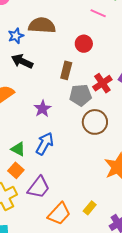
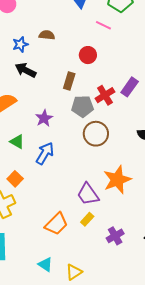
brown semicircle: (42, 25) -> (47, 35), size x0.6
green triangle: (18, 149) -> (17, 142), moved
purple trapezoid: (39, 187) -> (88, 194), moved, turned 105

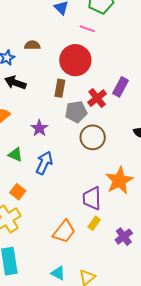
red circle: (88, 55) -> (75, 60), size x1.8
purple trapezoid: (88, 194) -> (92, 198), turned 40

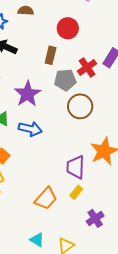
red circle: (75, 60) -> (68, 28), size x0.7
purple star: (39, 128) -> (28, 94), size x1.5
blue arrow: (44, 163) -> (30, 129), turned 75
purple cross: (124, 237) -> (95, 218), moved

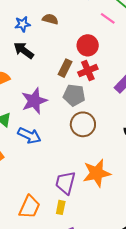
red cross: (87, 67) -> (88, 71), moved
yellow rectangle: (76, 192) -> (61, 207), turned -40
orange trapezoid: (46, 199) -> (30, 207), turned -30

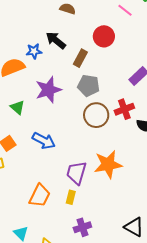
blue star: (23, 24) -> (34, 51), moved
black arrow: (24, 50) -> (56, 40), moved
red cross: (88, 71) -> (124, 109), moved
blue arrow: (29, 136) -> (44, 141), moved

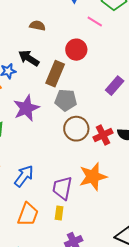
brown rectangle: (80, 58) -> (55, 74), size x1.4
red cross: (124, 109) -> (103, 135), moved
blue arrow: (44, 141) -> (24, 176), moved, turned -75

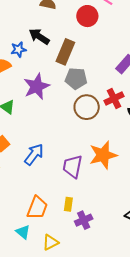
red circle: (76, 50) -> (87, 16), moved
red cross: (103, 135) -> (114, 99), moved
yellow rectangle: (59, 213) -> (68, 204), moved
orange trapezoid: (28, 214) -> (37, 208), moved

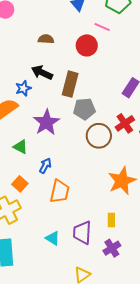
blue arrow: (34, 154) -> (45, 166), moved, size x0.7
purple trapezoid: (72, 166) -> (82, 233), moved
yellow rectangle: (68, 204) -> (111, 220), moved
orange trapezoid: (37, 208) -> (60, 191), moved
cyan triangle: (23, 232) -> (53, 238), moved

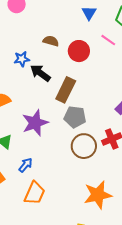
red circle: (87, 45) -> (79, 51), moved
blue star: (23, 88) -> (22, 59), moved

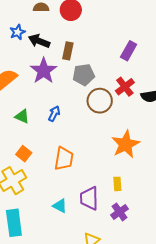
brown rectangle: (66, 90) -> (68, 51), size x0.7
purple star: (35, 123) -> (44, 71), moved
blue arrow: (26, 165) -> (54, 114), moved

